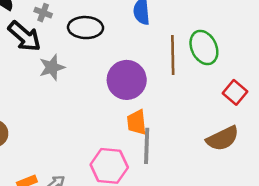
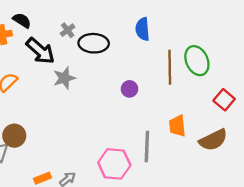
gray cross: (43, 13) -> (68, 30), moved, turned 32
purple circle: (127, 80) -> (130, 89), size x0.5
orange trapezoid: (137, 122) -> (177, 126), moved

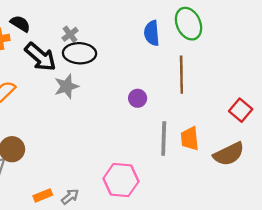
black ellipse: (94, 43) -> (80, 53), moved
green ellipse: (197, 61) -> (189, 24), moved
gray line: (147, 147) -> (164, 139), moved

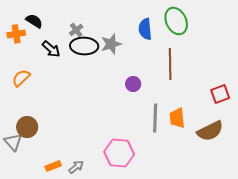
black arrow: (40, 57) -> (51, 49), size x0.7
gray star: (66, 86) -> (111, 44), moved
red square: (241, 110) -> (220, 94), turned 30

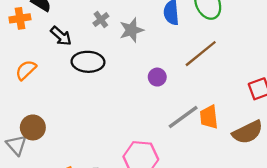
gray cross: (76, 30) -> (101, 20), moved
black ellipse: (84, 46) -> (88, 62), moved
brown line: (170, 64) -> (201, 54), turned 52
gray line: (155, 118) -> (183, 117), turned 52

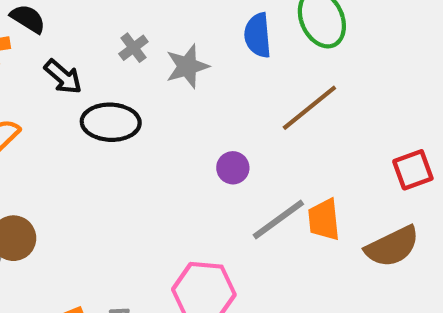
purple circle: (157, 77) -> (233, 168), moved

